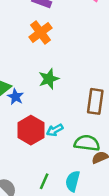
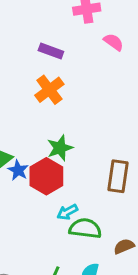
red hexagon: (31, 130) -> (46, 176), moved
green semicircle: (87, 143) -> (85, 228), moved

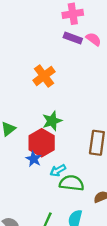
purple rectangle: (51, 51) -> (73, 38), moved
blue star: (18, 170) -> (34, 159), moved

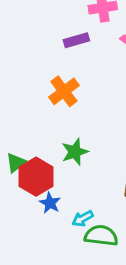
purple rectangle: (73, 38) -> (76, 40), moved, turned -36
red hexagon: (42, 143) -> (36, 177), moved

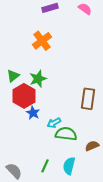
green star: (75, 152) -> (38, 79), moved
green triangle: (16, 163) -> (13, 76), moved

